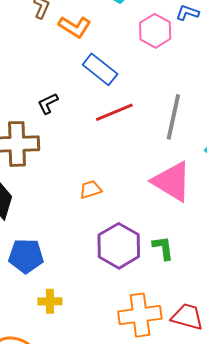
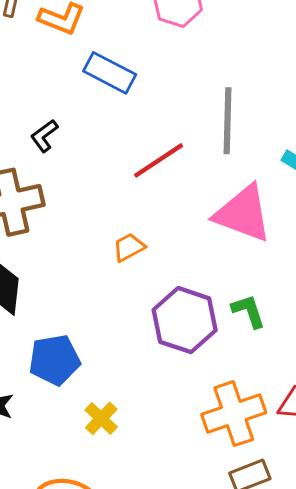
red line: (114, 112) -> (159, 160), moved
yellow cross: (50, 301) -> (101, 418), turned -35

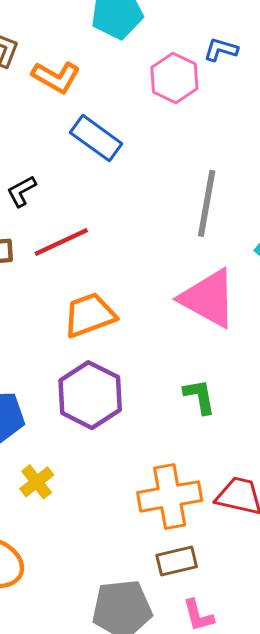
red line: (159, 160) -> (61, 242), moved
orange trapezoid: (129, 247) -> (89, 315), size x1.6
purple hexagon: (185, 320) -> (90, 395), moved

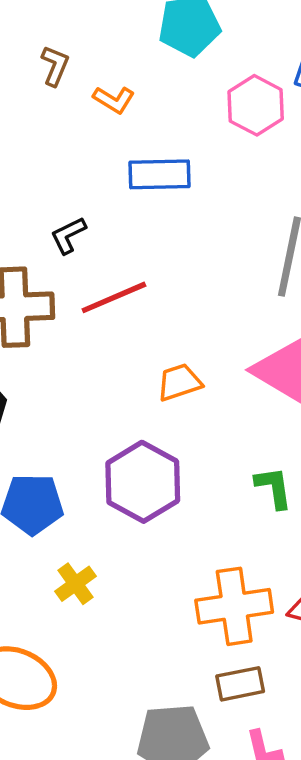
orange L-shape: (56, 77) -> (114, 100), size x0.7
blue rectangle: (96, 138) -> (160, 174), turned -39
orange trapezoid: (89, 315) -> (179, 382), moved, size x0.7

